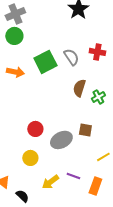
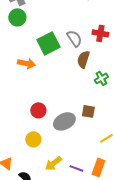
orange arrow: (15, 72) -> (26, 63), moved
brown semicircle: (79, 88) -> (83, 59), moved
purple line: (73, 176) -> (76, 168), moved

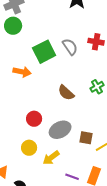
brown semicircle: (83, 59) -> (66, 93), moved, turned -66
brown square: (88, 111) -> (86, 138), moved
yellow arrow: (53, 163) -> (51, 158), moved

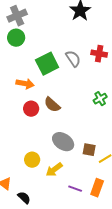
brown semicircle: (66, 93) -> (52, 105), moved
red circle: (34, 119) -> (31, 109), moved
gray ellipse: (60, 130) -> (63, 142), turned 60

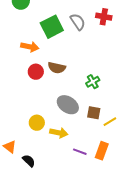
green cross: (100, 99) -> (93, 82), moved
brown semicircle: (52, 105) -> (57, 68), turned -30
yellow arrow: (54, 170) -> (59, 133), turned -132

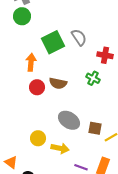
red cross: (104, 17) -> (105, 55), moved
orange arrow: (30, 47) -> (31, 62), turned -96
green cross: (93, 82) -> (93, 78), moved, turned -32

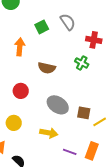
green square: (53, 42) -> (42, 27), size x0.6
red circle: (37, 87) -> (21, 91), moved
yellow circle: (38, 138) -> (14, 123), moved

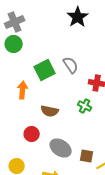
green square: (42, 27) -> (45, 70), size x1.5
red circle: (21, 91) -> (32, 134), moved

